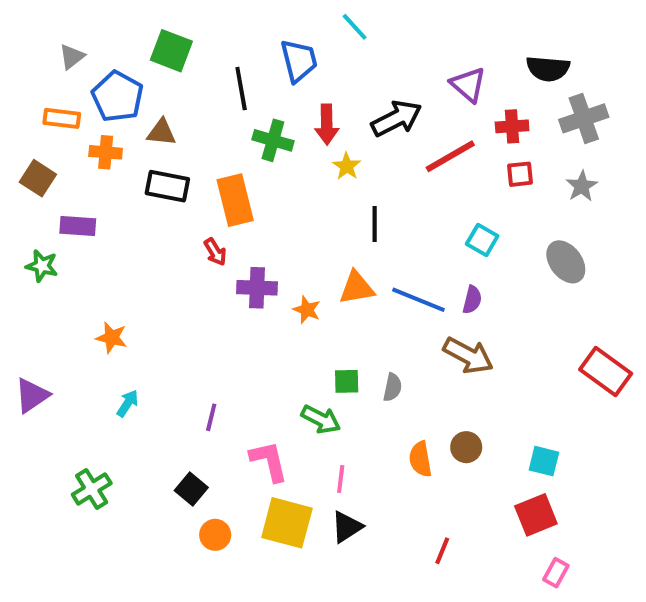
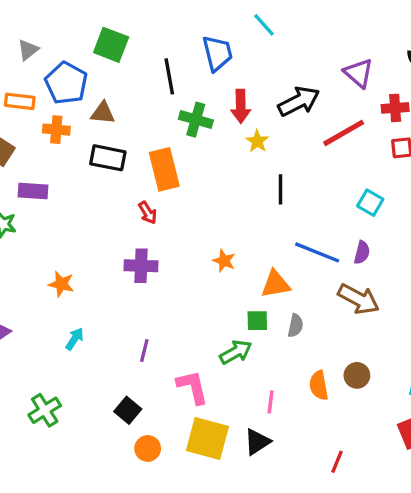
purple cross: (257, 288) -> (141, 266), moved
orange triangle: (357, 288) -> (276, 284), moved
green arrow: (321, 419) -> (236, 352), turned -56
pink line: (341, 479) -> (271, 402), moved

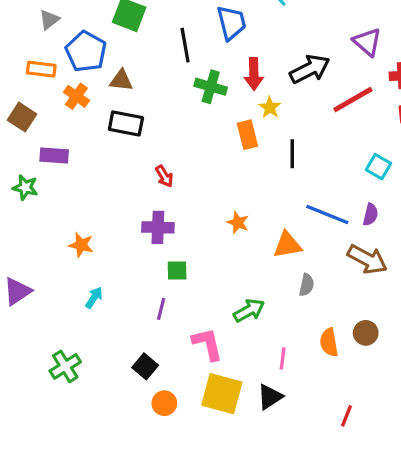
orange cross: (56, 130) -> (76, 96), turned 30
orange rectangle: (164, 169) -> (247, 135), moved, size x0.7
green square: (257, 321) -> (177, 271), moved

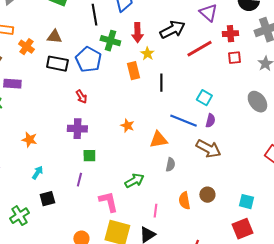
blue pentagon: (86, 52) -> (88, 60), moved
cyan square: (378, 167) -> (204, 98), moved
black square: (145, 366) -> (47, 199), moved, turned 35

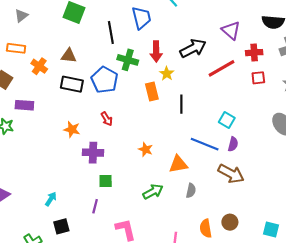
red arrow: (81, 97) -> (107, 119), moved
orange star: (29, 140) -> (72, 129), moved
green arrow: (134, 181) -> (153, 192), moved

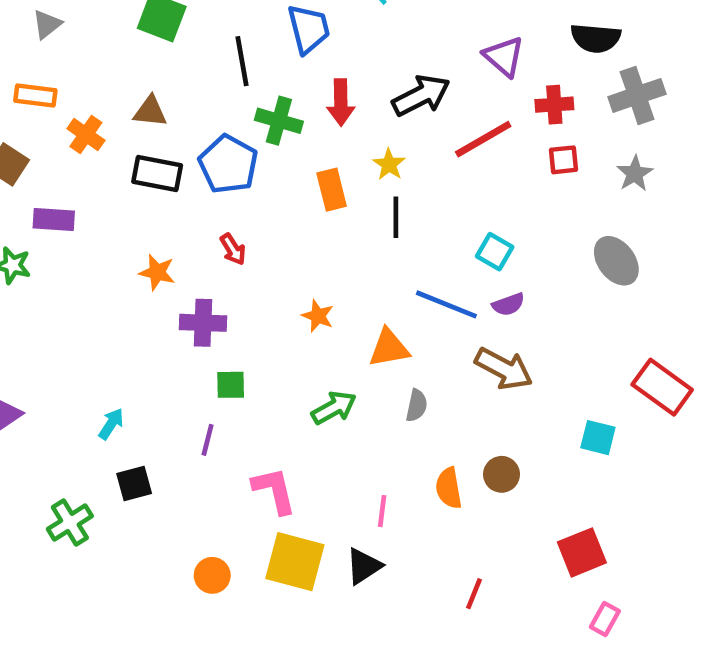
yellow star: (167, 74) -> (389, 164), moved
purple semicircle: (233, 144) -> (508, 304), turned 56
cyan square: (271, 230) -> (598, 438), moved

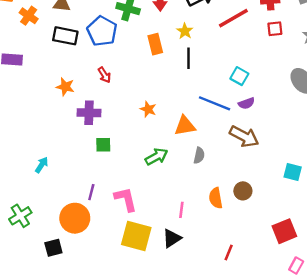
purple line: (208, 440) -> (91, 192), moved
black square: (134, 484) -> (53, 248), moved
orange circle: (212, 575) -> (75, 218), moved, size x1.6

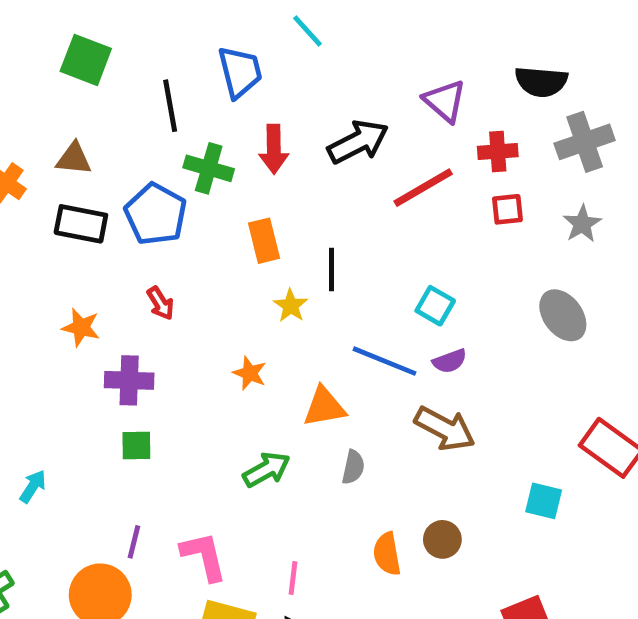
yellow star: (185, 31) -> (291, 306), moved
green square: (103, 145) -> (136, 445), moved
pink line: (181, 210) -> (293, 578), moved

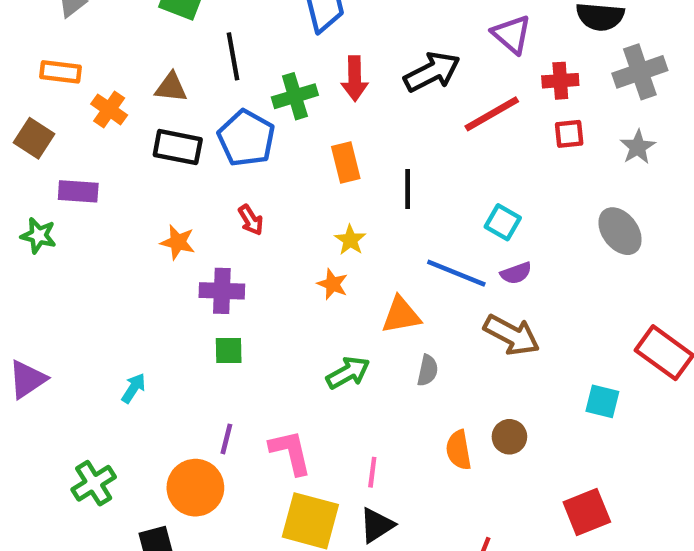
black line: (170, 106) -> (233, 56), moved
green cross: (209, 168) -> (295, 96), turned -33
yellow star: (291, 306) -> (350, 240), moved

